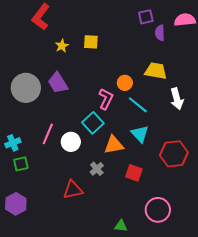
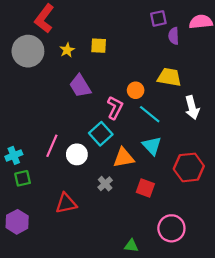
purple trapezoid: (58, 83) -> (80, 86), moved
gray circle: (26, 88) -> (28, 51), moved
red triangle: (73, 190) -> (66, 203), moved

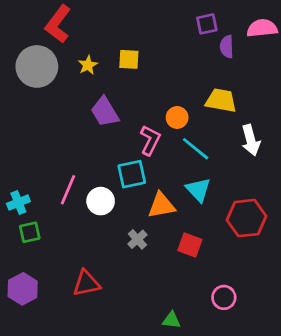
cyan square: (101, 134) -> (132, 174), turned 30
red triangle: (66, 203) -> (86, 283), moved
pink circle: (171, 228) -> (224, 297), size x0.7

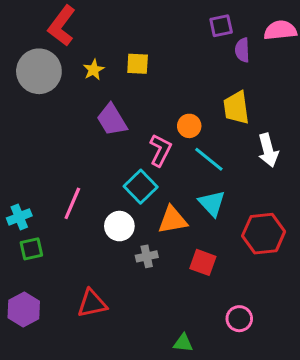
yellow trapezoid: (221, 100) -> (236, 108), turned -108
cyan square: (132, 174) -> (141, 187), turned -32
white circle: (101, 201) -> (119, 226), moved
gray cross: (137, 239) -> (147, 256), turned 30

